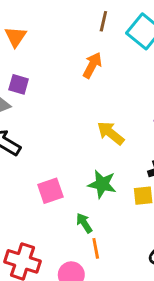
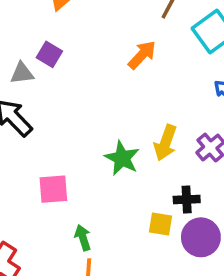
yellow arrow: (111, 133) -> (165, 143), moved, turned -124
green star: (102, 184) -> (122, 158), moved

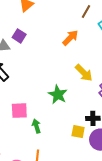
yellow arrow: (165, 143) -> (84, 73), moved, turned -66
green arrow: (83, 238) -> (36, 126), moved

